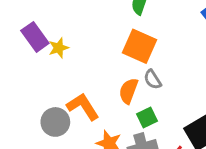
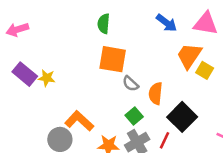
yellow star: (59, 48) -> (47, 78), turned -30
orange semicircle: (128, 91) -> (156, 93), moved

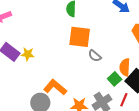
orange semicircle: (156, 93) -> (125, 67), moved
green square: (134, 116) -> (115, 79), moved

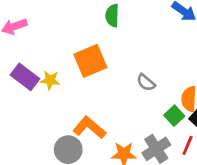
orange square: (80, 37) -> (90, 61), moved, turned -30

